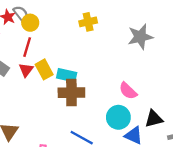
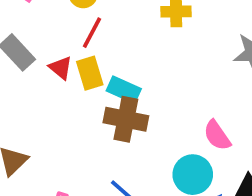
red line: (27, 47) -> (92, 33), moved
red triangle: (26, 70) -> (61, 68), turned -40

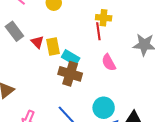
red line: (92, 33) -> (98, 31), moved, turned -42
pink semicircle: (217, 135) -> (109, 63), moved

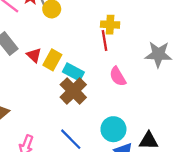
yellow rectangle: (53, 47) -> (52, 60), turned 42
brown cross: (70, 74) -> (73, 91), turned 30

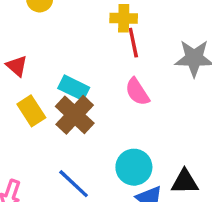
red line: (105, 40) -> (133, 43), moved
yellow rectangle: (52, 60) -> (31, 111), moved, turned -60

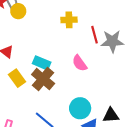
red line: (133, 43) -> (95, 35), moved

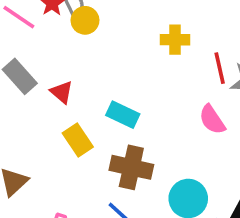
pink semicircle: (80, 63) -> (212, 120), moved
brown cross: (43, 79) -> (131, 167), moved, turned -30

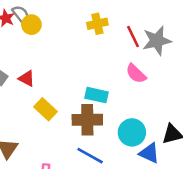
cyan rectangle: (123, 115) -> (96, 95), moved

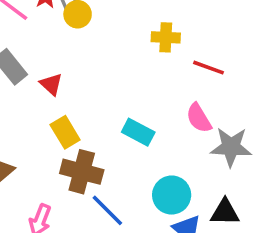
red line: (133, 36) -> (208, 68), turned -60
gray star: (157, 41) -> (231, 147), moved
brown cross: (87, 120) -> (82, 172), moved

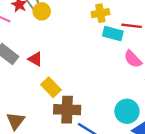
cyan rectangle: (138, 132) -> (113, 34), moved

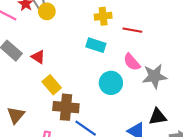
cyan rectangle: (113, 34) -> (96, 45), moved
cyan circle: (127, 111) -> (111, 83), moved

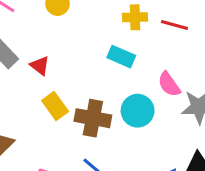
red line: (132, 30) -> (174, 25), moved
brown cross: (66, 107) -> (93, 118), moved

